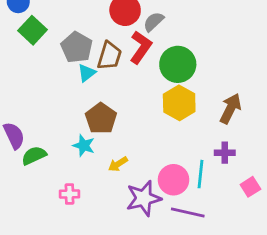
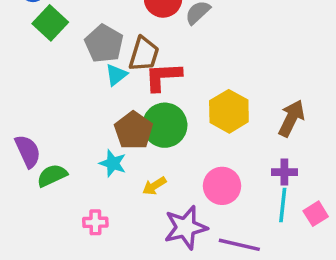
red L-shape: (141, 47) -> (163, 77), moved, turned -128
green circle: (178, 64) -> (165, 125), moved
cyan line: (201, 174) -> (283, 205), moved
pink circle: (173, 180) -> (222, 186), moved

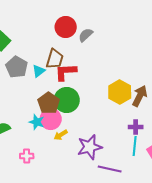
gray pentagon: (104, 44) -> (17, 67), moved
yellow hexagon: (229, 111) -> (120, 92), moved
pink circle: (222, 186) -> (51, 119), moved
purple star: (186, 228) -> (90, 147), moved

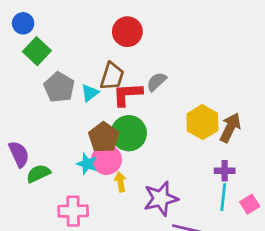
gray semicircle: (86, 35) -> (157, 82), moved
yellow arrow: (61, 135) -> (120, 182), turned 112
pink cross: (27, 156) -> (73, 211), size x1.5

